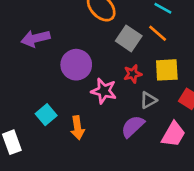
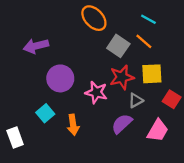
purple circle: (76, 65) -> (60, 78), moved
red star: (133, 74) -> (122, 77), size x1.5

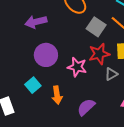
purple arrow: (36, 46) -> (36, 22), moved
purple semicircle: (122, 124) -> (86, 107), moved

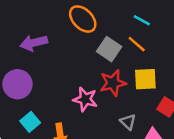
purple circle: (46, 55) -> (17, 84), moved
gray triangle: (111, 74) -> (128, 122), moved, turned -48

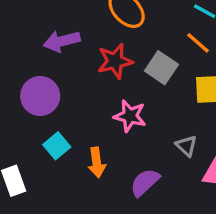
gray square: (109, 49) -> (161, 68), moved
red star: (113, 83) -> (115, 61), moved

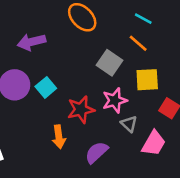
red star: (115, 61) -> (81, 110), moved
pink star: (130, 116) -> (115, 100), moved, turned -30
cyan square: (57, 146) -> (46, 87), moved

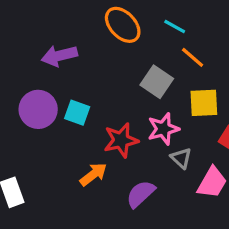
cyan line: (143, 19) -> (175, 26), moved
cyan square: (46, 87) -> (77, 113), turned -30
orange arrow: (59, 137) -> (93, 174), turned -120

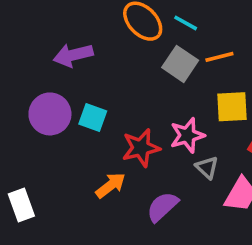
cyan line: (175, 26) -> (186, 23), moved
orange line: (193, 57) -> (219, 57), turned -55
gray square: (157, 82) -> (180, 64), moved

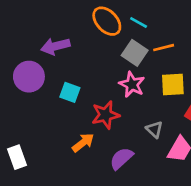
purple circle: (50, 114) -> (29, 77), moved
pink star: (187, 135) -> (132, 85), moved, turned -30

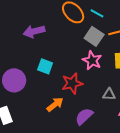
purple circle: (29, 77) -> (14, 80), moved
gray triangle: (154, 129) -> (109, 94), turned -40

